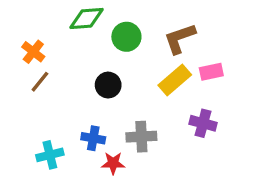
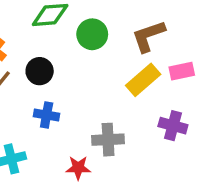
black circle: (108, 85) -> (40, 71), moved
blue cross: (93, 138) -> (47, 115), moved

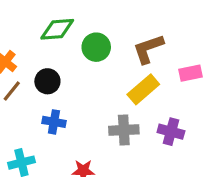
pink rectangle: (182, 71) -> (190, 73), moved
gray cross: (108, 140) -> (124, 130), moved

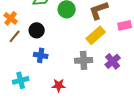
purple cross: (171, 132) -> (113, 61), turned 35

